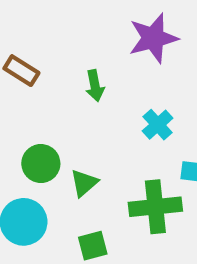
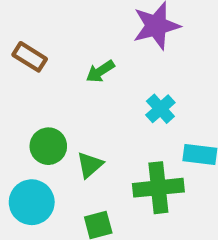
green arrow: (95, 86) -> (100, 71), turned 68

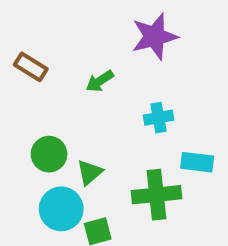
cyan cross: (160, 109) -> (159, 118), turned 32
cyan circle: (32, 202) -> (61, 209), moved

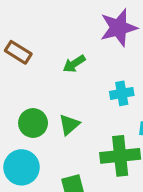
green triangle: (90, 172) -> (69, 125), moved
cyan circle: (61, 209) -> (22, 167), moved

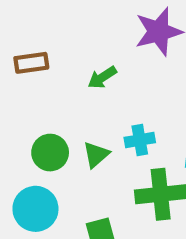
brown rectangle: (18, 52) -> (31, 63), turned -40
cyan cross: (122, 93) -> (140, 140), moved

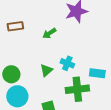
cyan cross: (140, 140) -> (67, 63), turned 32
green circle: (50, 153) -> (11, 74), moved

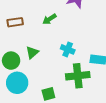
brown rectangle: (15, 26) -> (15, 22), moved
green triangle: (46, 70) -> (32, 52), moved

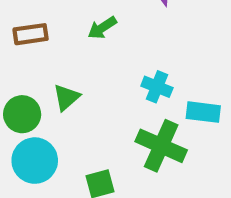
cyan cross: (68, 49) -> (157, 87), moved
green cross: (78, 76) -> (161, 146), turned 30

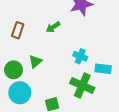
brown rectangle: (31, 34) -> (18, 30), turned -63

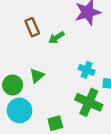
brown rectangle: (18, 30) -> (32, 27), moved, turned -42

